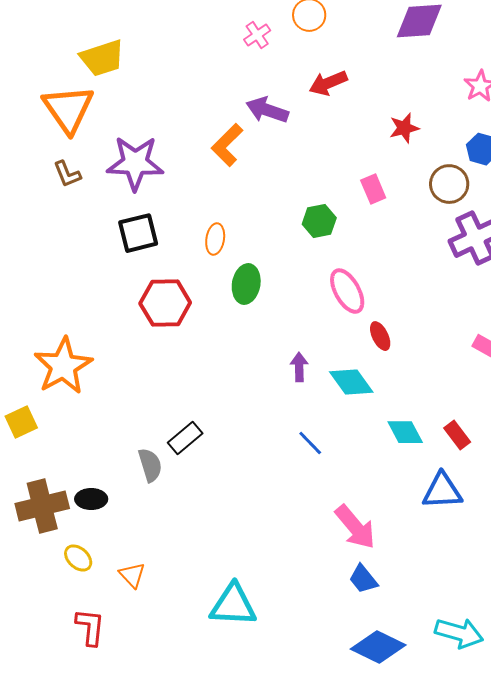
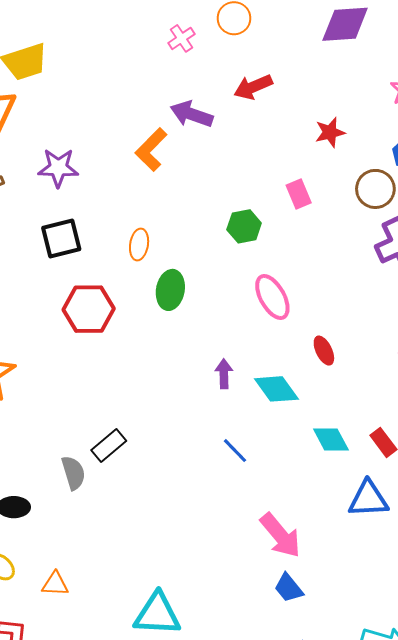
purple star: (135, 163) -> (58, 168), size x0.7
red ellipse: (380, 336) -> (324, 351), moved
orange triangle: (132, 575) -> (55, 584), turned -44

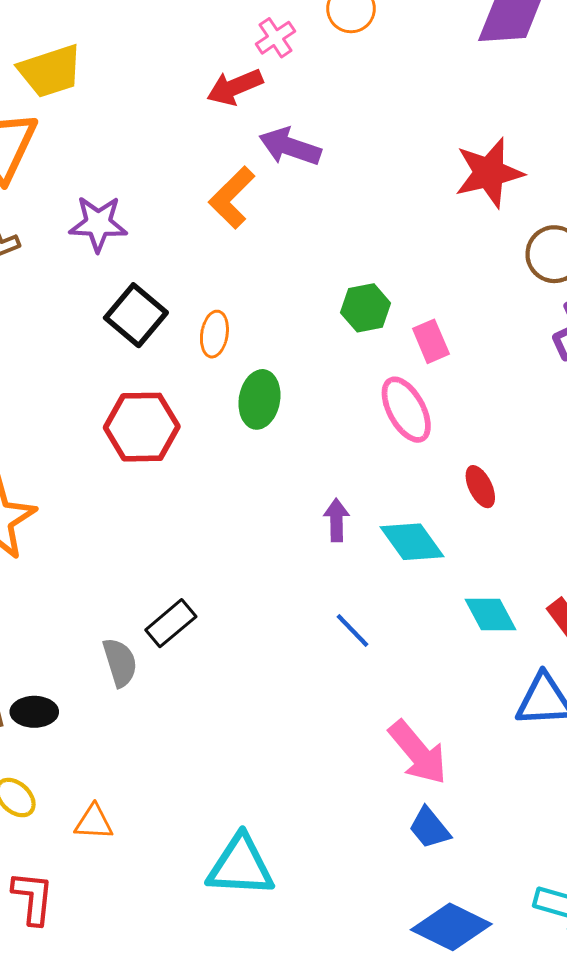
red arrow: (253, 87) -> (235, 87), moved
red star: (330, 132) -> (489, 173), size x1.6
pink rectangle: (299, 194) -> (431, 341), moved
black square: (61, 238) -> (136, 315), moved, turned -36

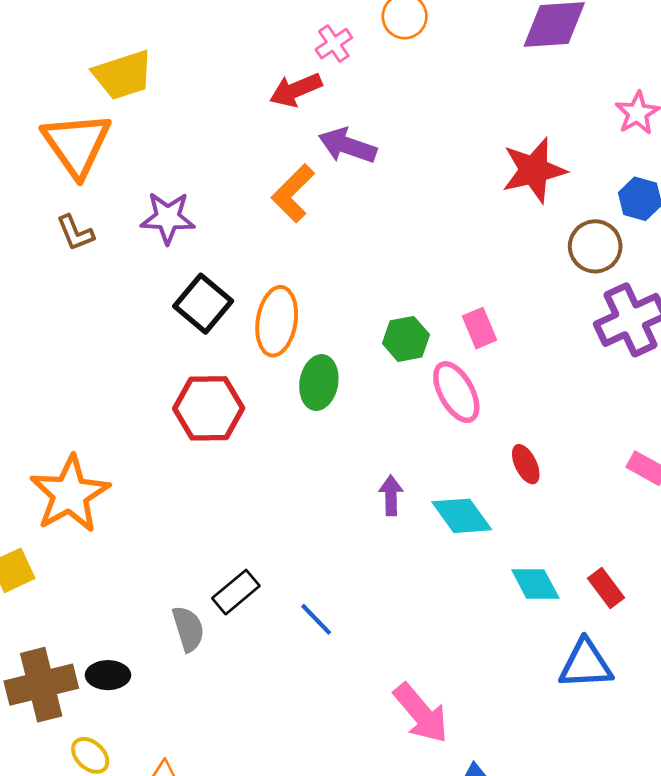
green hexagon: (366, 308) -> (406, 339), moved
orange ellipse: (214, 334) -> (277, 321), size x1.6
blue line: (352, 630) -> (316, 619), moved
pink arrow: (418, 752) -> (421, 713), moved

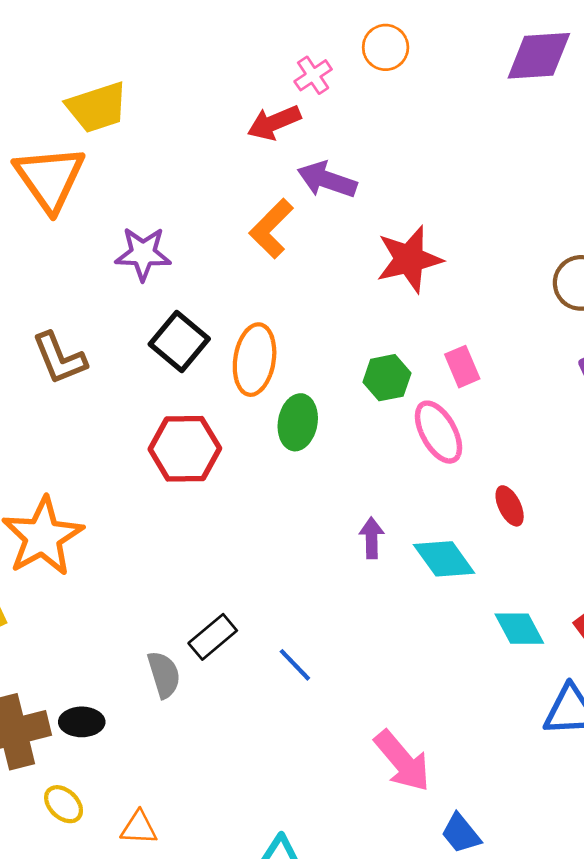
red star: (534, 170) -> (409, 259), moved
brown L-shape: (75, 233) -> (59, 358), moved, size x1.4

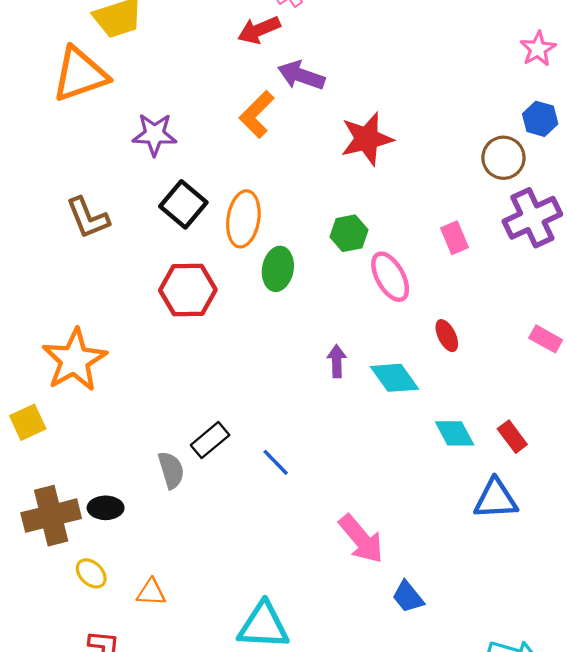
orange triangle: (50, 178) -> (80, 74), turned 46
pink rectangle: (462, 367) -> (455, 238), moved

